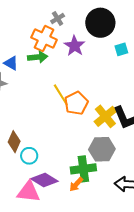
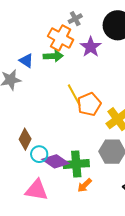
green cross: (83, 169) -> (76, 164), moved
purple diamond: (44, 180) -> (55, 161), moved

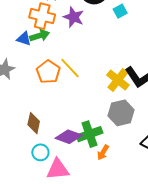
blue triangle: (26, 61) -> (24, 39), moved
orange pentagon: (89, 104) -> (48, 72), moved
cyan circle: (39, 154) -> (40, 152), moved

